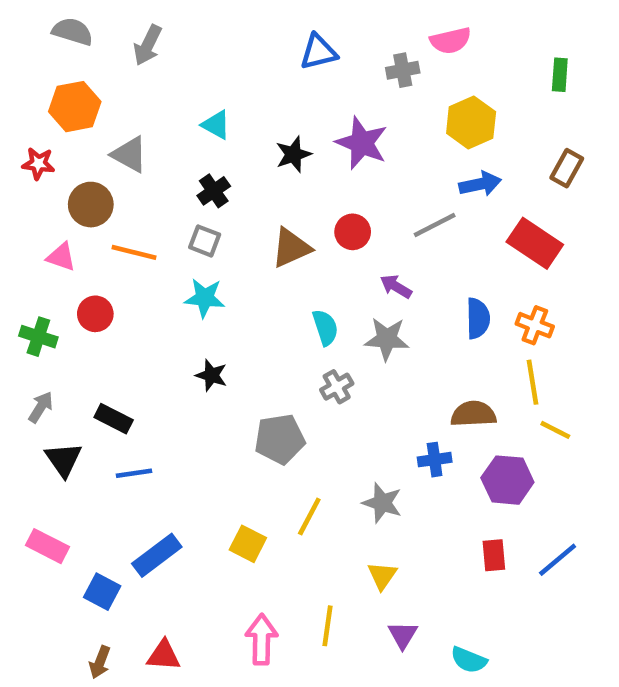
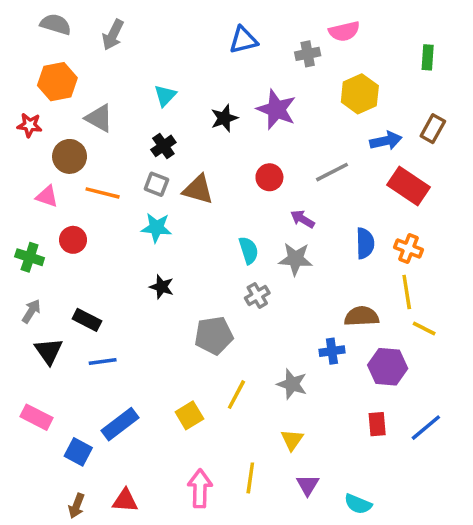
cyan triangle: (216, 125) -> (165, 96), turned 45
blue arrow: (480, 184) -> (386, 141), moved
brown triangle: (291, 248) -> (198, 189), moved, turned 40
yellow square: (248, 544) -> (189, 415), turned 32

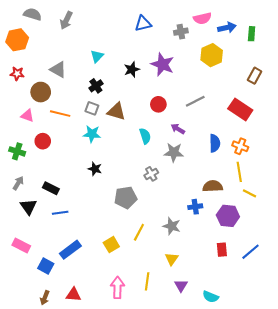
orange hexagon: (57, 82) -> (17, 40), moved
blue arrow: (386, 141) -> (227, 28), moved
cyan semicircle: (249, 250) -> (145, 136), moved

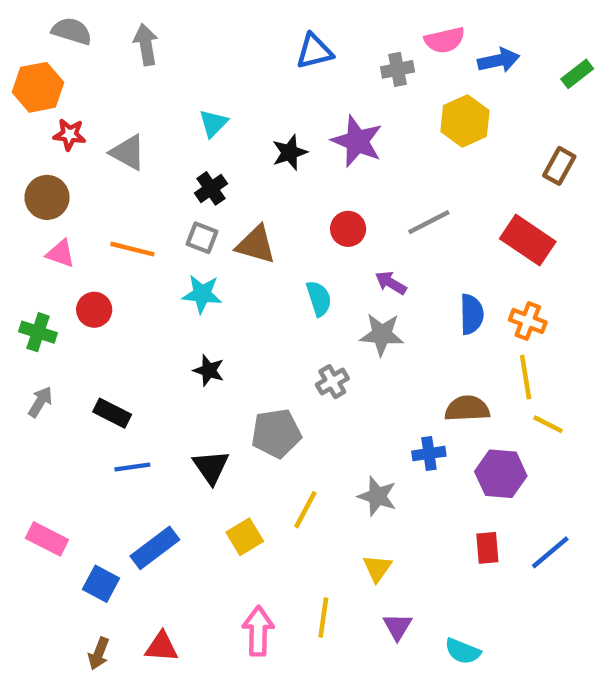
gray arrow: (66, 20) -> (146, 45), turned 144
green rectangle: (252, 34) -> (577, 74), moved, turned 48
red star: (17, 74) -> (69, 134), moved
brown circle: (41, 92) -> (47, 197), moved
black triangle: (28, 207) -> (211, 467), moved

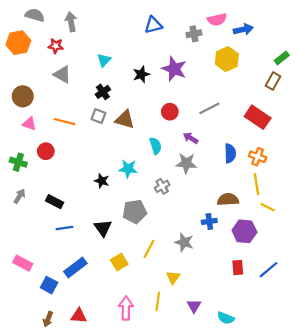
green rectangle: (577, 74) -> (282, 58), moved
red star: (69, 134) -> (56, 46), moved
cyan star: (202, 294) -> (128, 169), moved
yellow triangle: (377, 568) -> (173, 277), moved

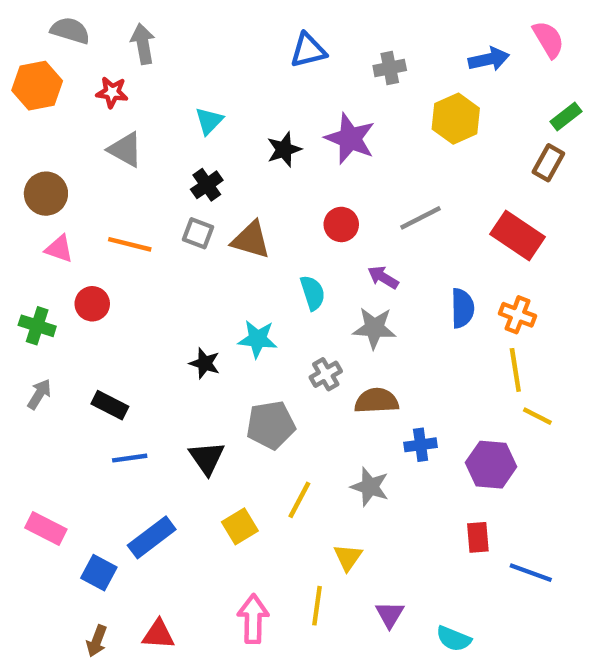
pink semicircle: (217, 20) -> (548, 39), moved, turned -108
brown semicircle: (228, 199) -> (376, 401), moved
blue line: (269, 270) -> (531, 573), moved, turned 60

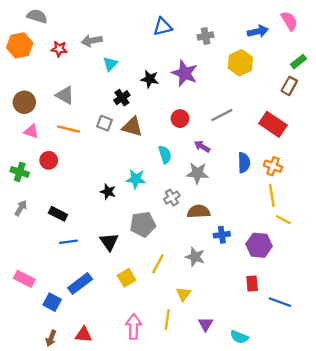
gray arrow: (143, 44) -> (92, 41), moved, turned -90
gray triangle: (125, 150) -> (65, 95), moved
black star: (284, 150) -> (150, 79), turned 30
black cross: (207, 185) -> (122, 98), moved

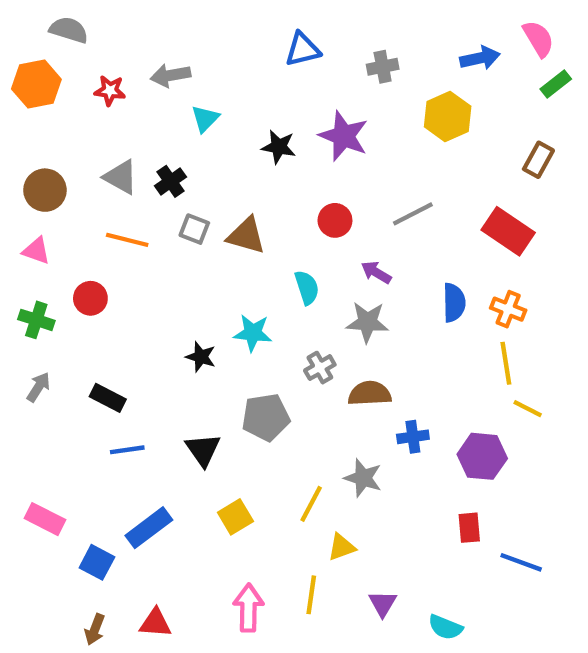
green rectangle: (299, 62) -> (556, 84), moved
black cross: (122, 98) -> (171, 181), moved
pink triangle: (31, 131) -> (36, 251), moved
yellow line: (158, 264) -> (311, 504), moved
yellow triangle: (183, 294) -> (341, 547), turned 35

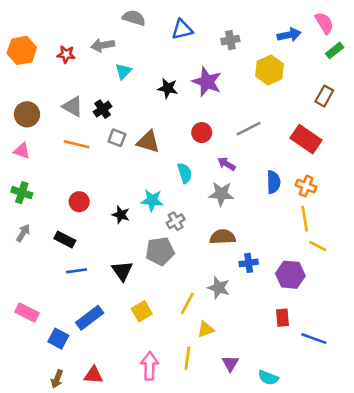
gray semicircle: (69, 30) -> (134, 18), moved
red circle: (90, 298) -> (79, 202), moved
gray cross: (320, 368) -> (176, 221), moved

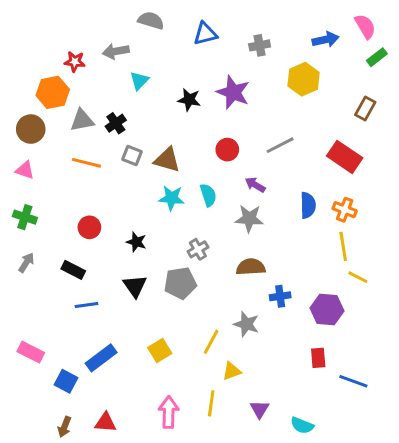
orange hexagon: (22, 50) -> (53, 92), moved
gray triangle: (73, 107) -> (82, 120), turned -40
cyan star: (152, 200) -> (172, 198), moved
black triangle: (122, 271) -> (135, 286), moved

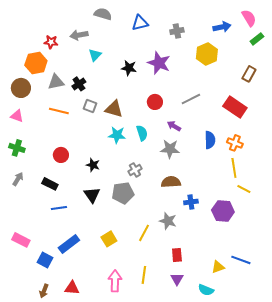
red rectangle: (318, 358) -> (177, 255), moved
yellow triangle: (232, 371) -> (218, 267), moved

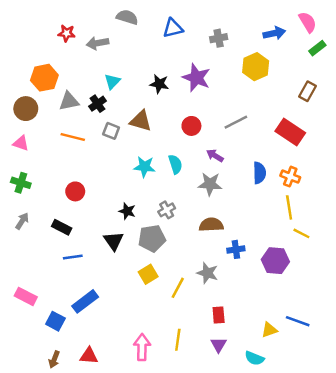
red star: (51, 42) -> (67, 33), moved
cyan triangle: (95, 55) -> (112, 81), moved
brown triangle: (114, 109) -> (141, 121), moved
black star: (93, 165) -> (127, 211), moved
yellow square: (109, 239) -> (148, 274), moved

